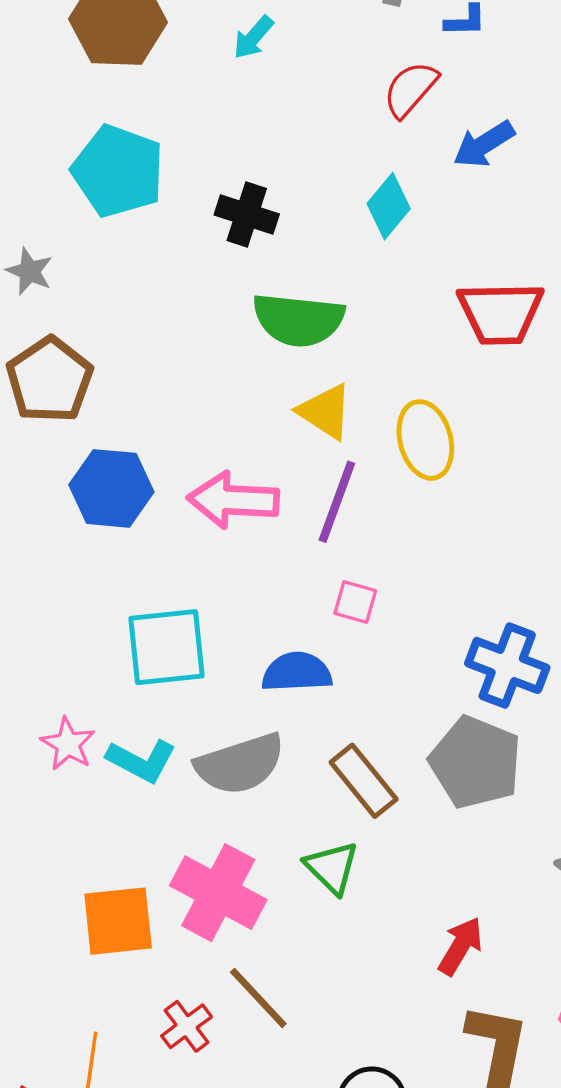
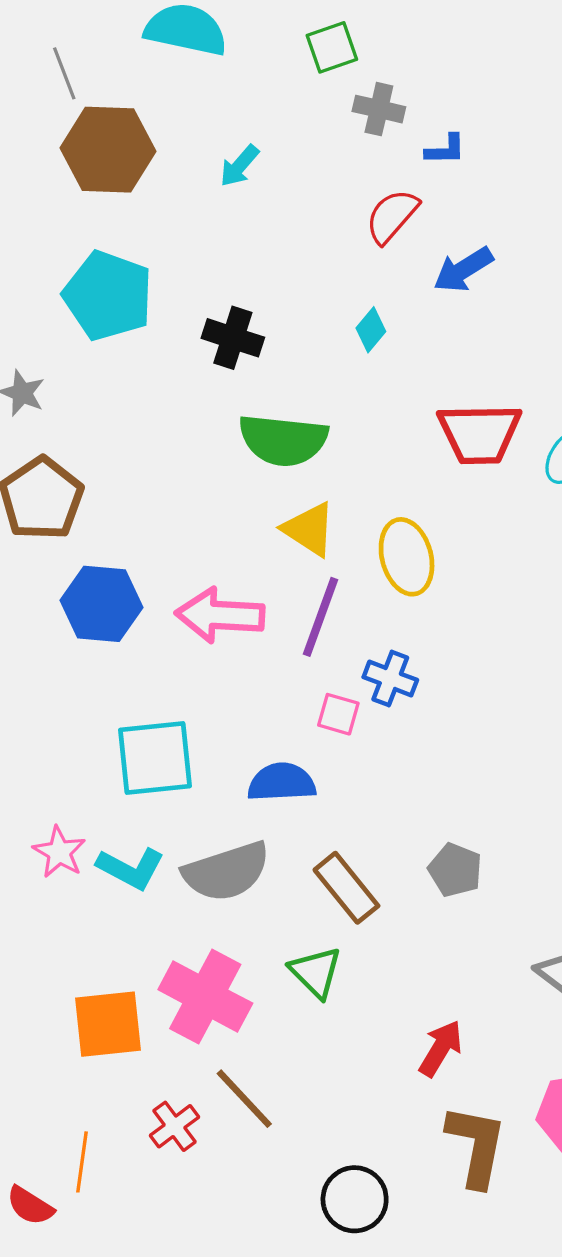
cyan diamond: (389, 206) -> (371, 330), size x0.7
blue cross: (507, 665) -> (390, 679), moved, size x0.7
gray pentagon: (476, 762) -> (455, 870), size x0.6

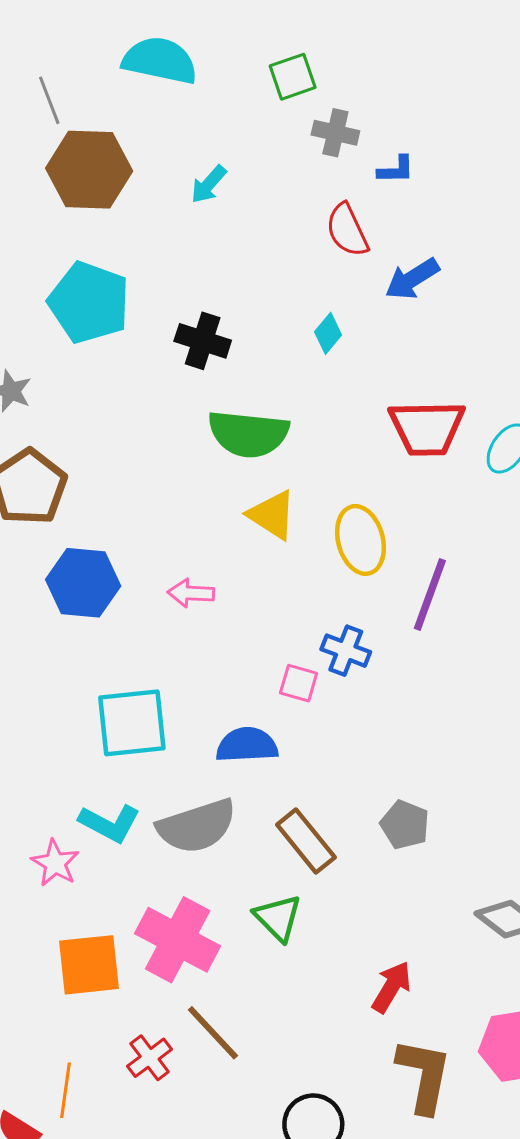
red semicircle: (392, 216) -> (347, 230), turned -66
pink arrow: (220, 615) -> (191, 593), size x0.6
purple line: (321, 617) -> (430, 595), moved
pink star: (59, 852) -> (55, 863), moved

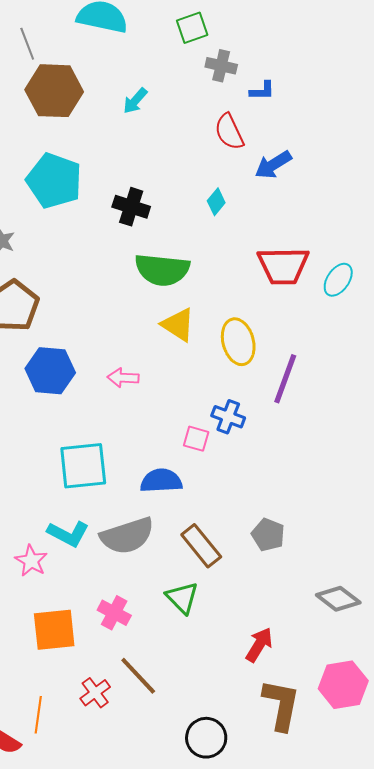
pink cross: (178, 940) -> (114, 613), size x0.6

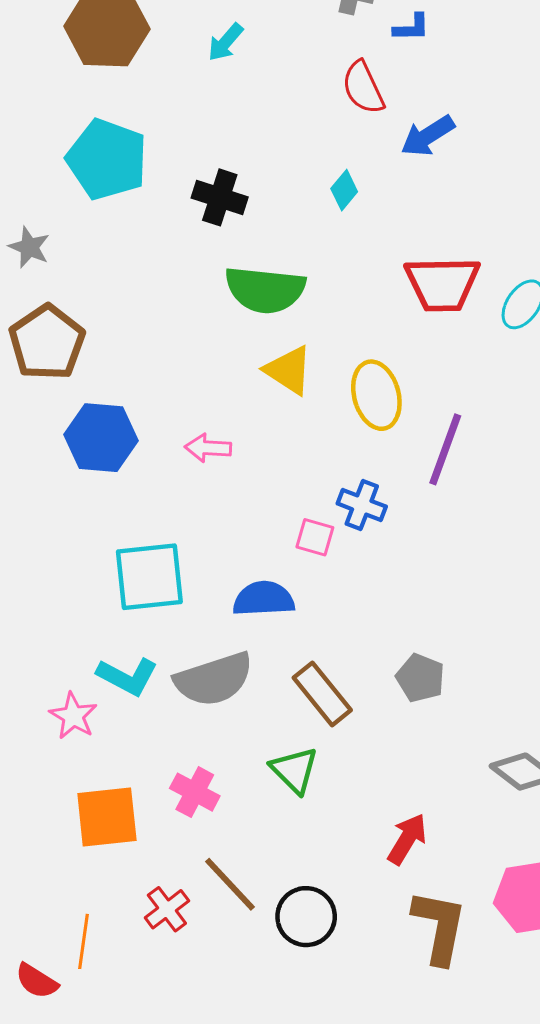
black circle: (206, 738) -> (306, 917), moved

